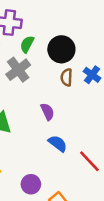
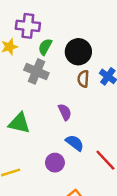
gray cross: (18, 70) -> (36, 71), turned -30
purple circle: (31, 184) -> (55, 163), moved

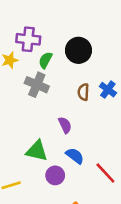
black circle: (78, 52) -> (78, 50), moved
green triangle: (19, 123) -> (37, 151), moved

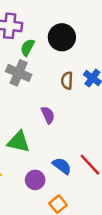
blue semicircle: (75, 156) -> (62, 166), moved
purple circle: (55, 175) -> (35, 180), moved

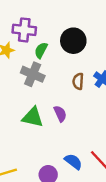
green triangle: (19, 142) -> (33, 117), moved

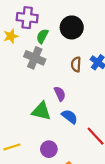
green triangle: (33, 117) -> (41, 111), moved
blue semicircle: (73, 162) -> (70, 117), moved

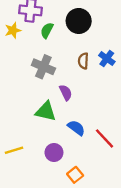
gray cross: (35, 58) -> (43, 67), moved
blue semicircle: (70, 117) -> (76, 128), moved

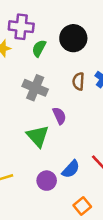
green triangle: (46, 111) -> (38, 136), turned 35
blue semicircle: (76, 128) -> (71, 169), moved, turned 96
orange square: (75, 175) -> (82, 206), moved

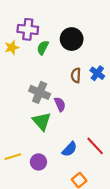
gray cross: (35, 88) -> (40, 92), moved
purple circle: (47, 181) -> (38, 162), moved

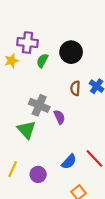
green triangle: (42, 121) -> (26, 130), moved
yellow line: (13, 157) -> (13, 169), turned -49

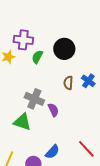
green triangle: (26, 130) -> (22, 122), turned -30
blue semicircle: (69, 162) -> (52, 152), moved

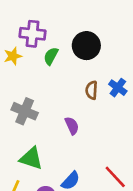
gray cross: (34, 99) -> (25, 111), moved
green triangle: (22, 122) -> (31, 158), moved

